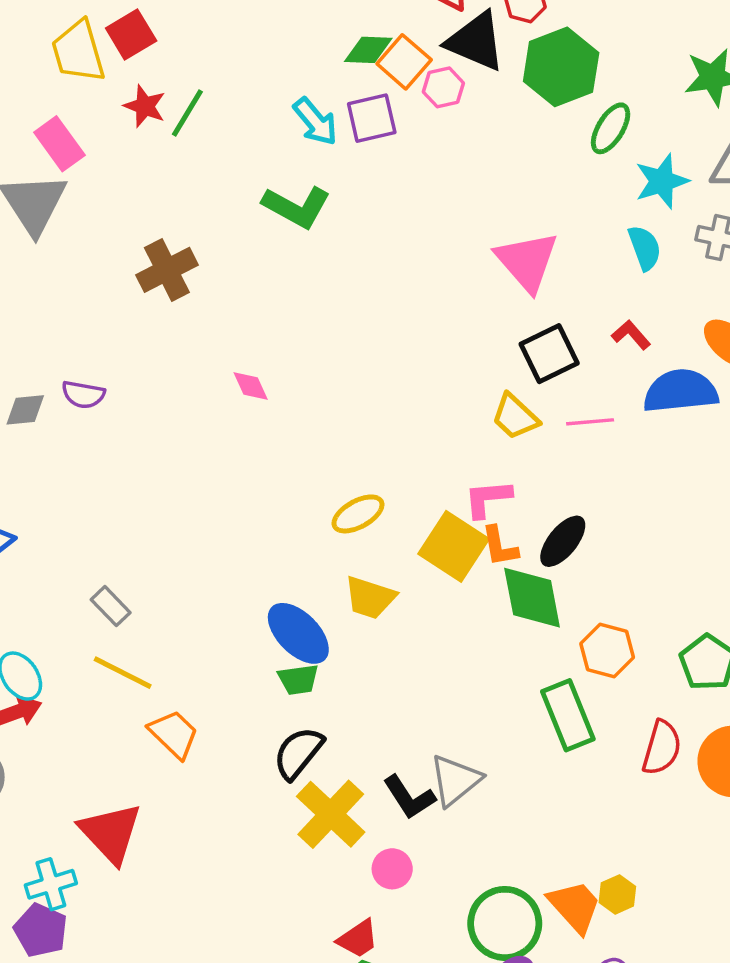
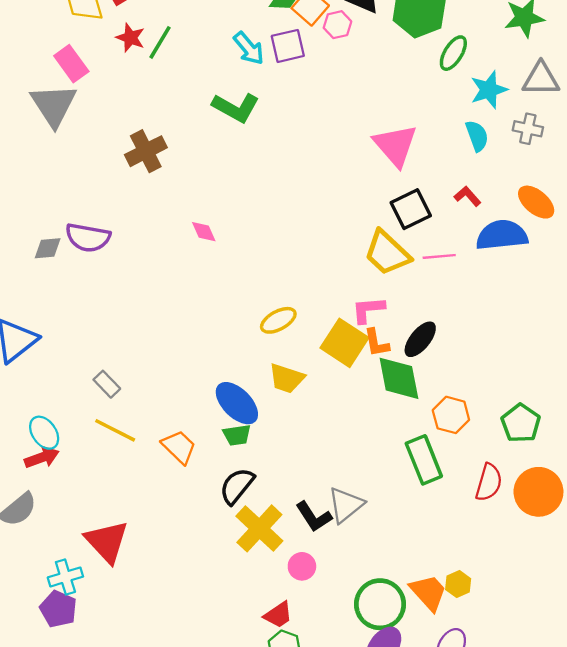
purple semicircle: (83, 395) -> (88, 238), size x1.5
yellow trapezoid: (515, 417) -> (387, 253), size x1.4
orange trapezoid: (174, 734) -> (179, 447), moved

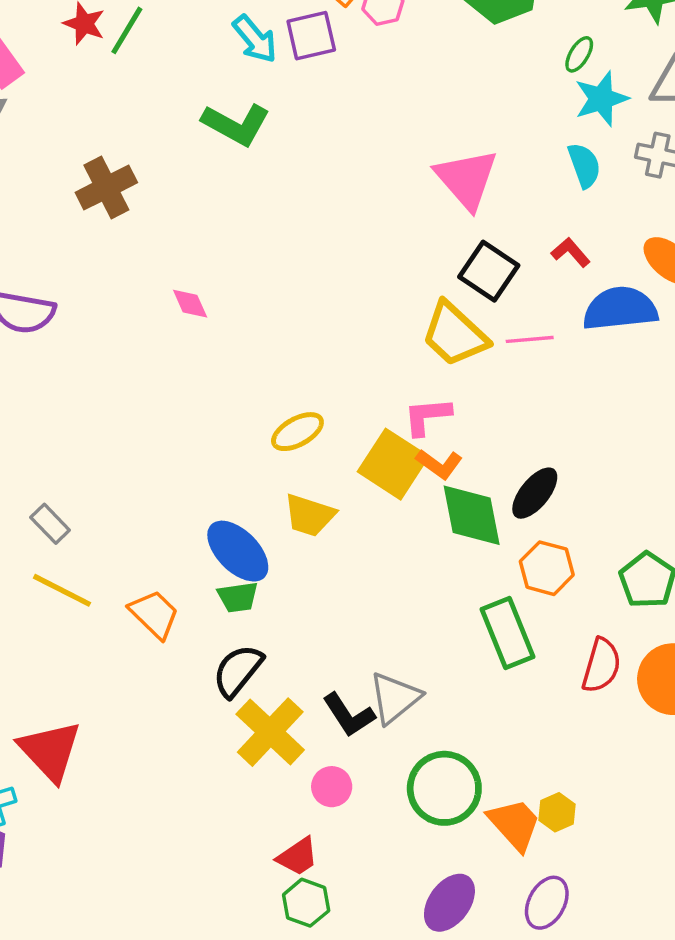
green ellipse: (453, 53) -> (579, 54), moved, size x0.7
black square: (411, 209) -> (489, 271), turned -30
black ellipse: (420, 339) -> (535, 493), moved
orange L-shape: (376, 343) -> (439, 464), turned -44
green circle: (380, 604) -> (444, 788), moved

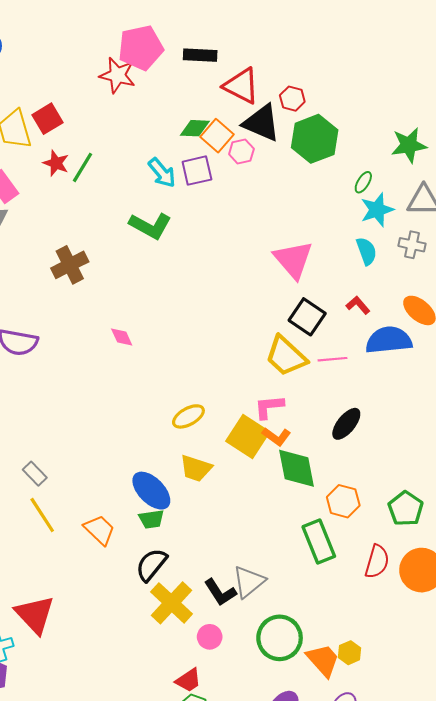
black ellipse: (535, 493) -> (346, 424), moved
yellow line: (62, 590) -> (42, 515), turned 30

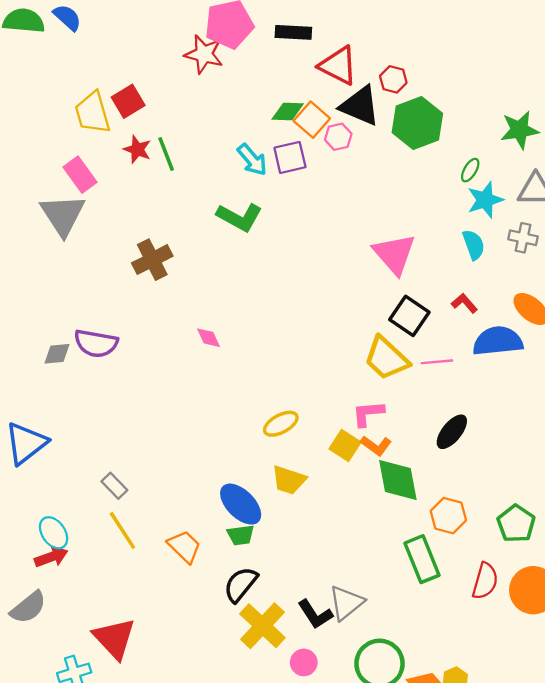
green line: (82, 167) -> (166, 154), turned -52
yellow square: (248, 437) -> (345, 446), size x0.7

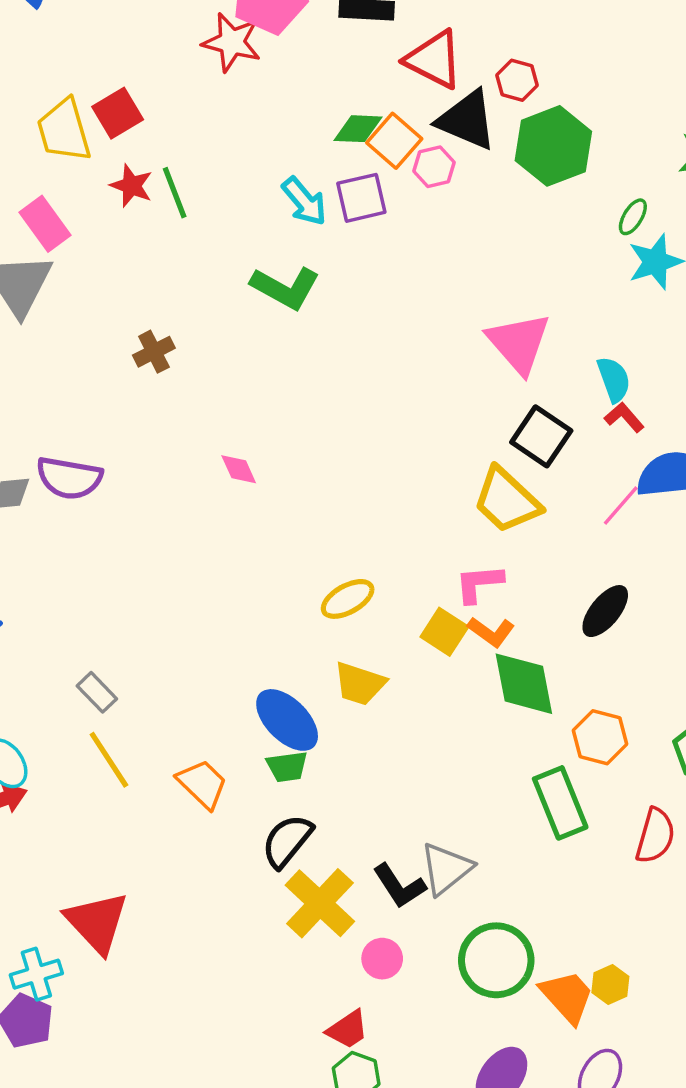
cyan semicircle: (474, 245) -> (614, 379), moved
brown cross: (152, 260) -> (154, 352), size x0.7
pink line: (437, 362) -> (621, 506), moved, turned -44

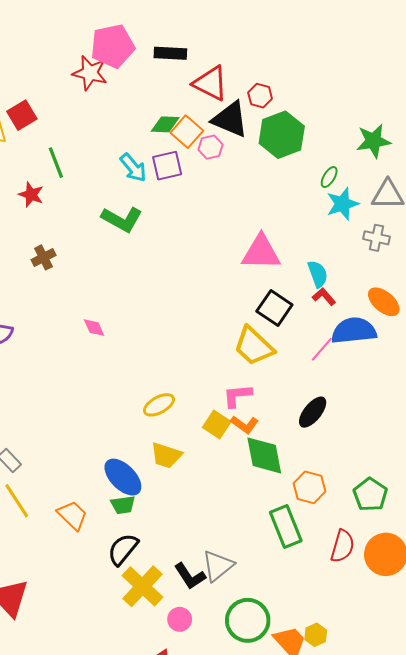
red star: (131, 186) -> (31, 195), moved
pink triangle: (519, 343) -> (261, 252), turned -48

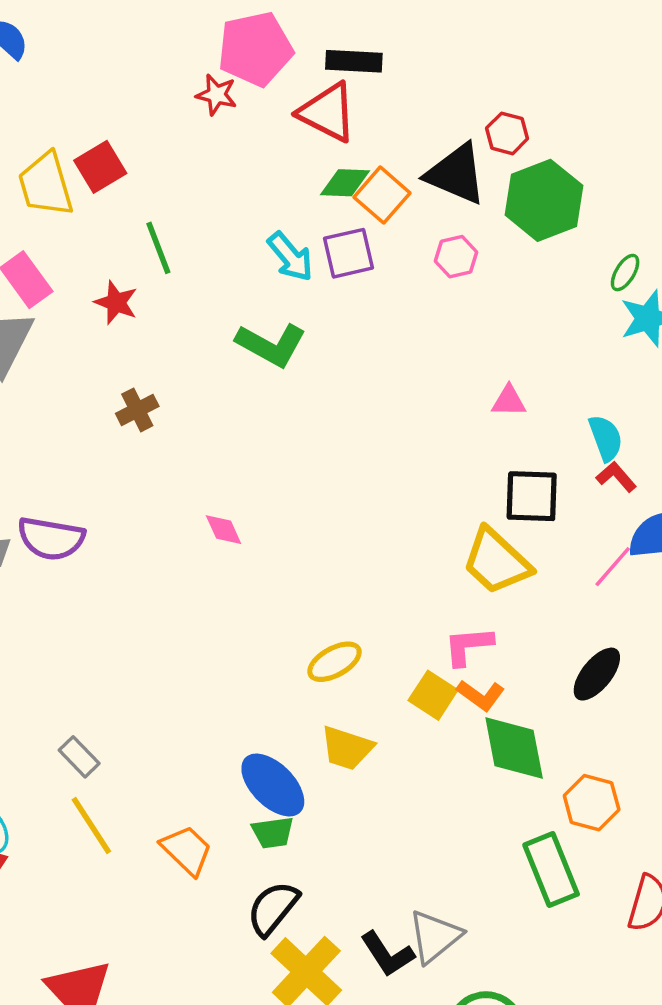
red star: (90, 73) -> (216, 95), size x0.7
red triangle: (211, 83) -> (327, 112), moved
pink hexagon: (211, 147) -> (456, 257), moved
pink triangle: (261, 252) -> (509, 401), size x0.5
black square: (274, 308) -> (532, 496), turned -32

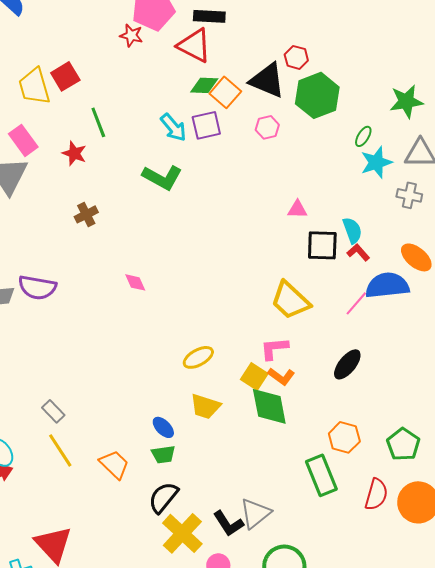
black square: (532, 496) -> (322, 245), moved
green diamond: (514, 748) -> (269, 406), moved
blue ellipse: (273, 785) -> (163, 427), size x0.6

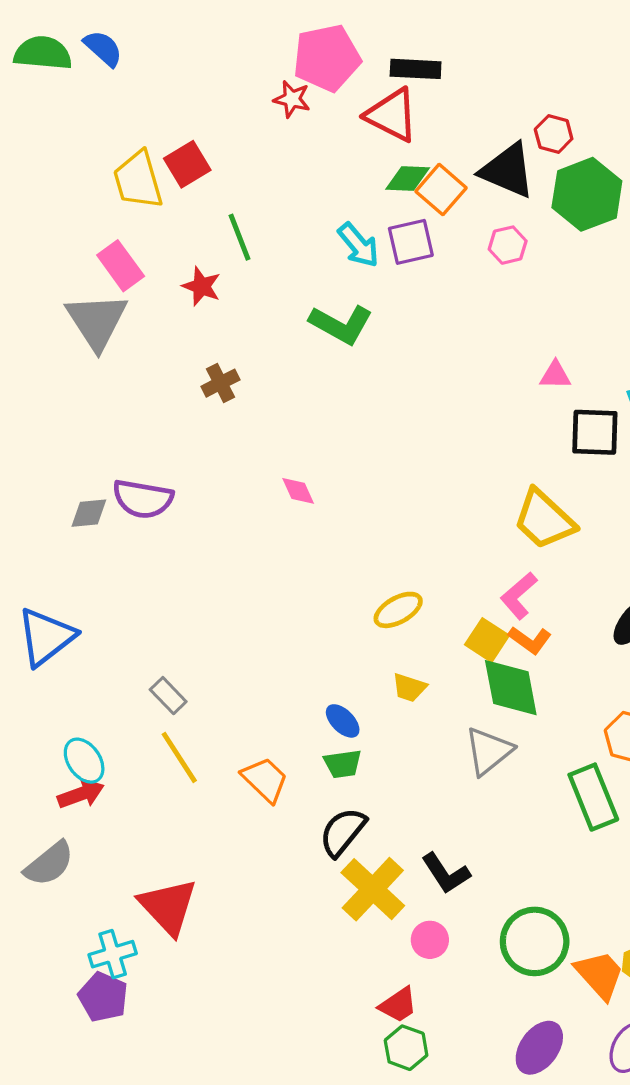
pink L-shape: (274, 348) -> (519, 596), turned -36
yellow trapezoid: (205, 406) -> (409, 688), size x0.7
gray triangle: (255, 513) -> (489, 751), moved

